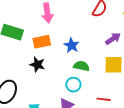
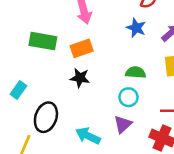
blue star: (72, 45) -> (136, 28), moved

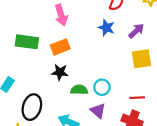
green semicircle: (136, 72) -> (79, 90), moved
purple triangle: (123, 124) -> (98, 111), turned -35

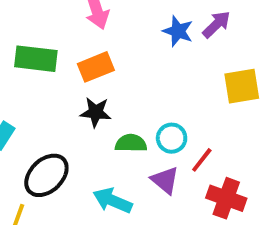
purple arrow: (136, 31) -> (216, 24), moved
red line: (137, 98) -> (202, 160), moved, turned -48
black ellipse: (32, 107) -> (46, 175), turned 30

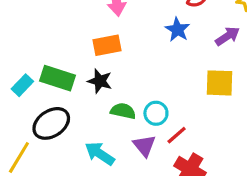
purple arrow: (216, 24) -> (227, 36), moved
green rectangle: (36, 59) -> (57, 78), moved

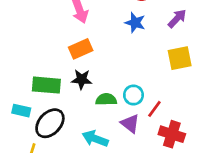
cyan rectangle: (22, 85) -> (21, 111), moved, turned 72

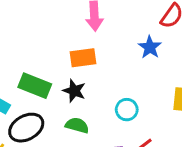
cyan circle: (133, 95) -> (127, 110), moved
green semicircle: (106, 99) -> (77, 125), moved

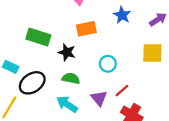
orange rectangle: (83, 58) -> (86, 29), moved
green rectangle: (35, 86) -> (38, 37), moved

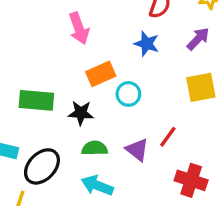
cyan circle: (108, 64) -> (128, 94), moved
red line: (122, 91) -> (168, 137), moved
purple triangle: (99, 98) -> (137, 150), moved

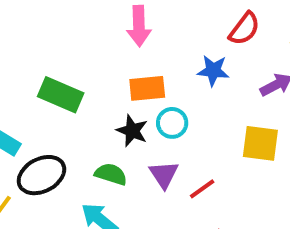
blue star: (147, 44) -> (213, 71), turned -30
black star: (81, 113) -> (132, 131), moved
purple triangle: (137, 150) -> (164, 175), moved

